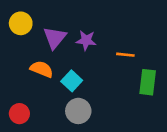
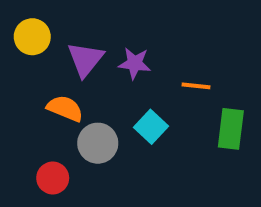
cyan square: (72, 81) -> (151, 127), moved
gray circle: (78, 111) -> (98, 143), moved
red circle: (19, 114) -> (53, 178), moved

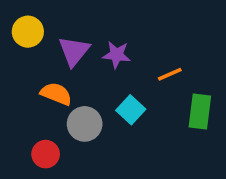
orange line: (196, 86) -> (170, 74), turned -30

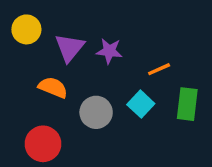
cyan square: (131, 110) -> (141, 104), moved
gray circle: (85, 124) -> (96, 112), moved
red circle: (46, 154) -> (43, 144), size x1.4

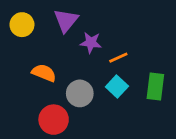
purple triangle: (70, 48) -> (66, 21), moved
orange line: (159, 69) -> (118, 58), moved
red circle: (43, 144) -> (54, 120), moved

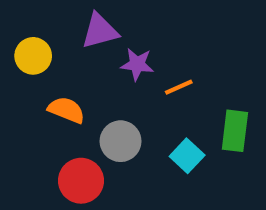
purple triangle: (66, 21) -> (100, 31), turned 36
yellow circle: (22, 25) -> (33, 56), moved
cyan square: (117, 87) -> (187, 156), moved

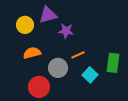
yellow circle: (33, 56) -> (25, 25), moved
orange line: (179, 87) -> (78, 55), moved
orange semicircle: (66, 110) -> (32, 53), turned -36

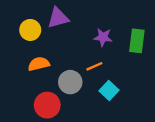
purple star: (66, 31) -> (103, 37), moved
green rectangle: (113, 63) -> (137, 41), moved

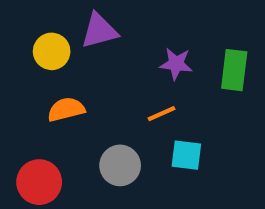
gray circle: (70, 82) -> (120, 165), moved
cyan square: (109, 91) -> (186, 155), turned -36
red circle: (47, 105) -> (39, 182), moved

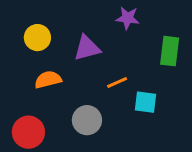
purple triangle: (99, 31) -> (87, 48), moved
purple star: (176, 64) -> (128, 18), moved
cyan square: (186, 155) -> (146, 102), moved

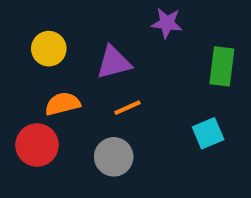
orange line: (117, 83) -> (127, 108), moved
cyan square: (146, 102) -> (208, 133), moved, turned -30
red circle: (28, 132) -> (37, 145), moved

